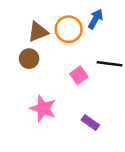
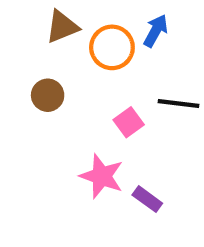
brown triangle: (38, 32) -> (62, 27), moved
pink star: (43, 108) -> (102, 176), moved

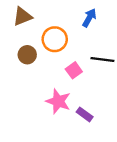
brown triangle: (62, 27) -> (22, 17), moved
orange circle: (112, 47) -> (55, 39), moved

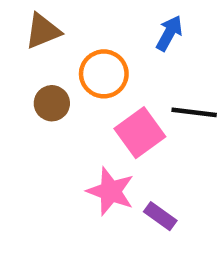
pink square: (74, 70) -> (140, 133), size x1.5

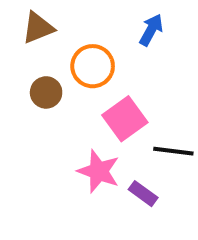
black line: (194, 112) -> (173, 151), moved

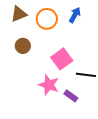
orange circle: (93, 66) -> (47, 19), moved

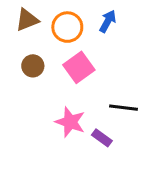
pink square: (62, 59) -> (79, 67), moved

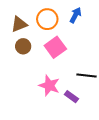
brown triangle: (27, 20) -> (19, 24), moved

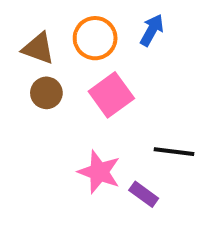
brown triangle: (19, 24) -> (38, 48), turned 42

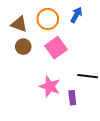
purple rectangle: (144, 194) -> (72, 98), turned 48

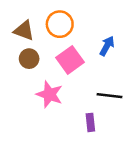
blue arrow: (76, 15) -> (107, 46), moved
pink star: (50, 86) -> (49, 94), moved

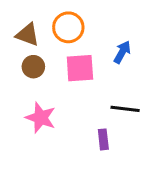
pink square: (70, 60) -> (80, 68), turned 32
pink star: (49, 94) -> (41, 118), moved

